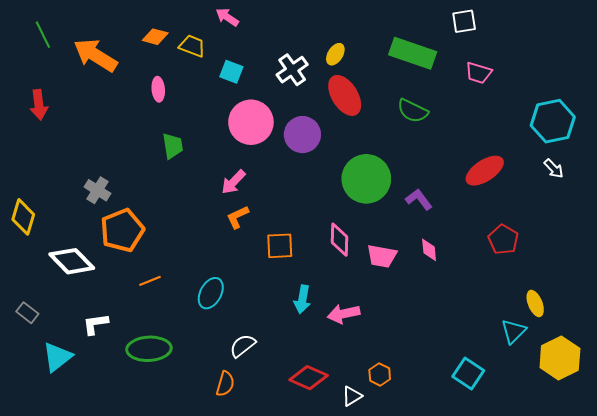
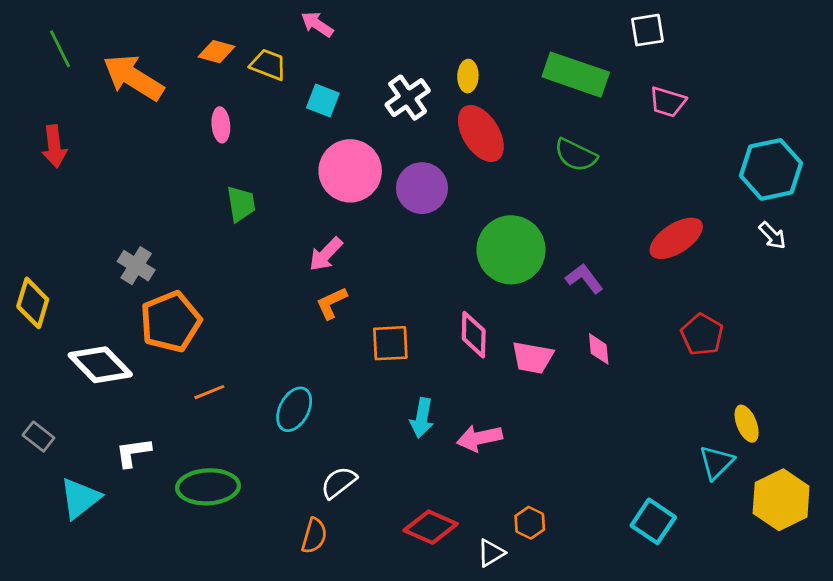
yellow ellipse: (335, 54) -> (468, 76), turned -30

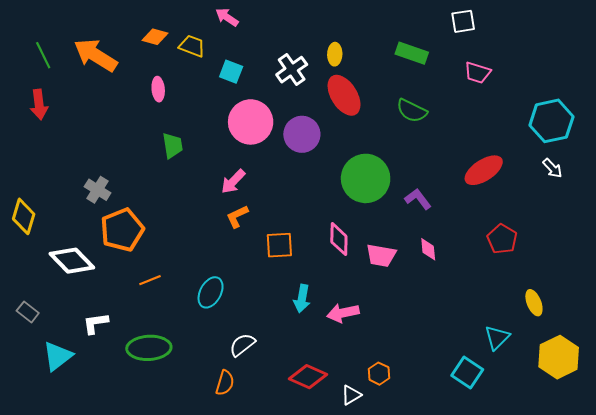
green line: (60, 49) -> (43, 55), moved
green rectangle: (576, 75) -> (412, 53), size x0.7
cyan triangle: (716, 462) -> (497, 338), moved

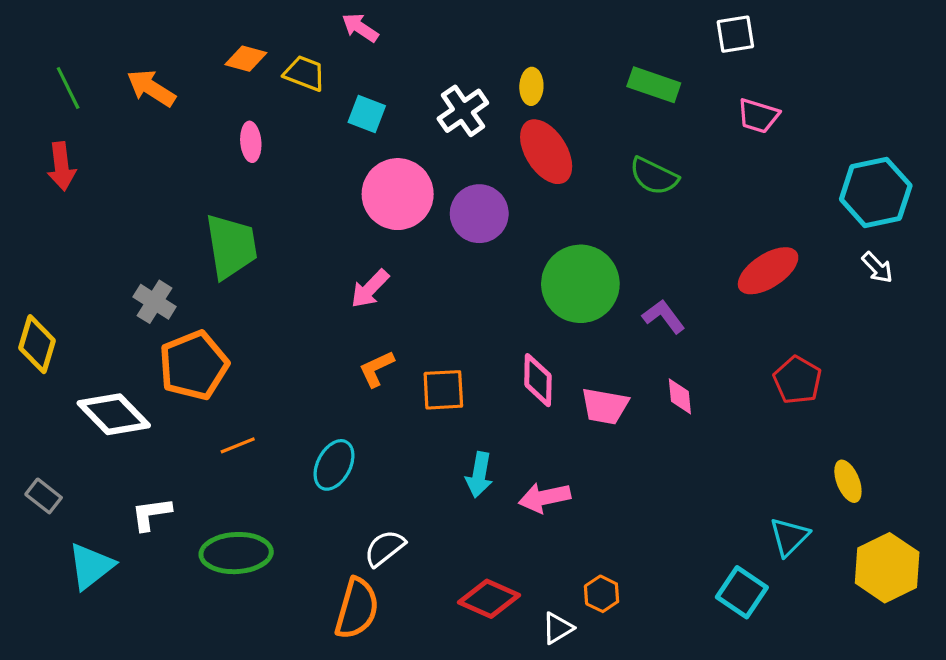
orange arrow: (96, 55) -> (151, 88), size x0.7
green trapezoid: (173, 146) -> (231, 246), moved, size x1.6
orange L-shape: (237, 216) -> (376, 369), moved
orange semicircle: (225, 383) -> (357, 609), size x1.5

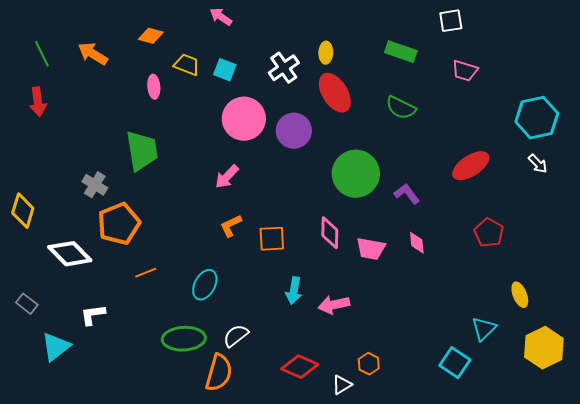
yellow trapezoid: (305, 73) -> (187, 65), moved
green ellipse: (236, 553) -> (184, 339), moved

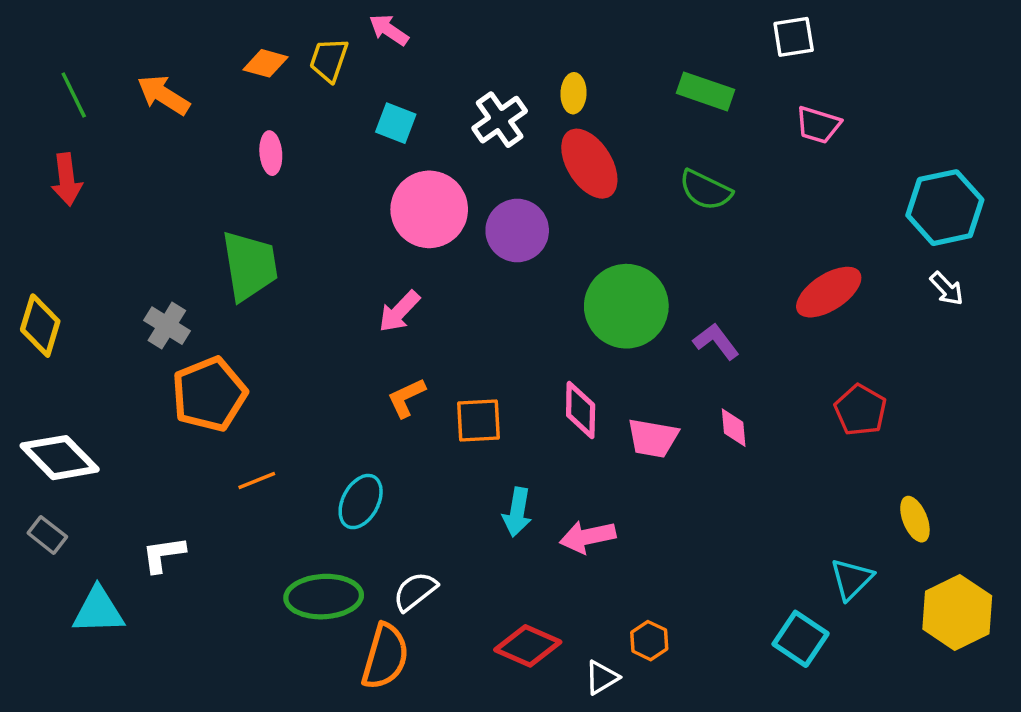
yellow trapezoid: (187, 65) -> (329, 60), moved, turned -92
yellow diamond: (23, 211) -> (40, 326), moved
white diamond: (70, 254) -> (60, 458), moved
cyan triangle: (56, 347) -> (98, 611), turned 36

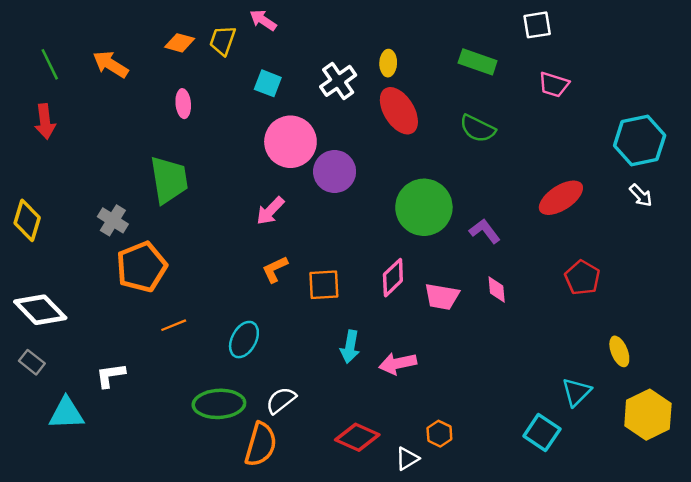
purple circle: (517, 230) -> (335, 172), moved
pink diamond: (581, 410) -> (393, 278), turned 45

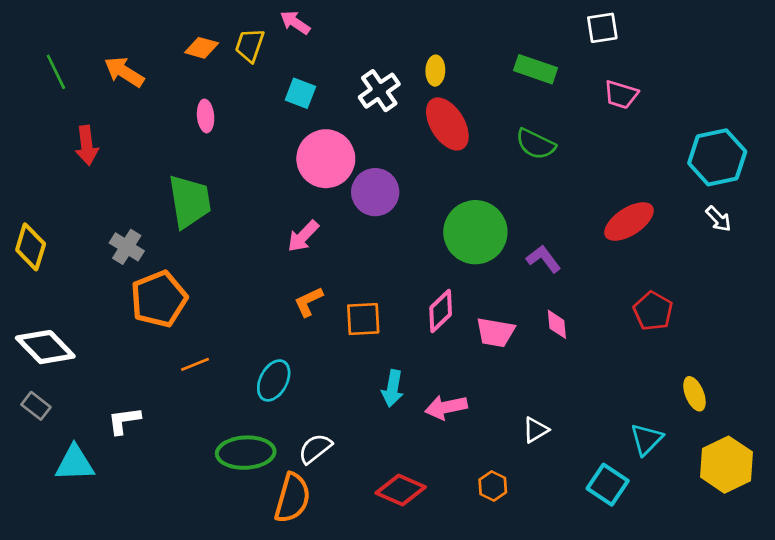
red arrow: (45, 121) -> (87, 145), moved
white triangle: (407, 459) -> (536, 430), moved

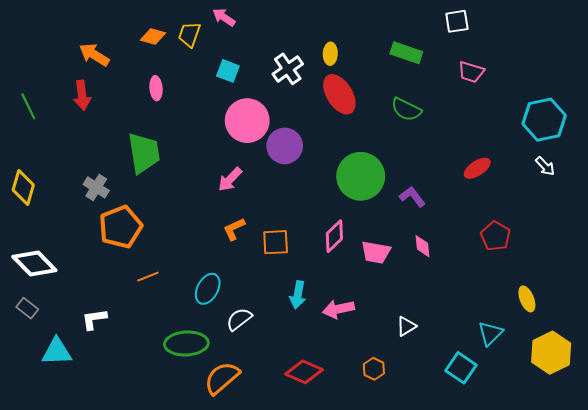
green line: (56, 72) -> (28, 106), moved
red arrow: (87, 145) -> (82, 95), moved
red ellipse: (629, 221) -> (477, 168), size x0.7
white semicircle: (315, 449) -> (239, 319), moved
orange semicircle: (292, 498) -> (222, 378), turned -147

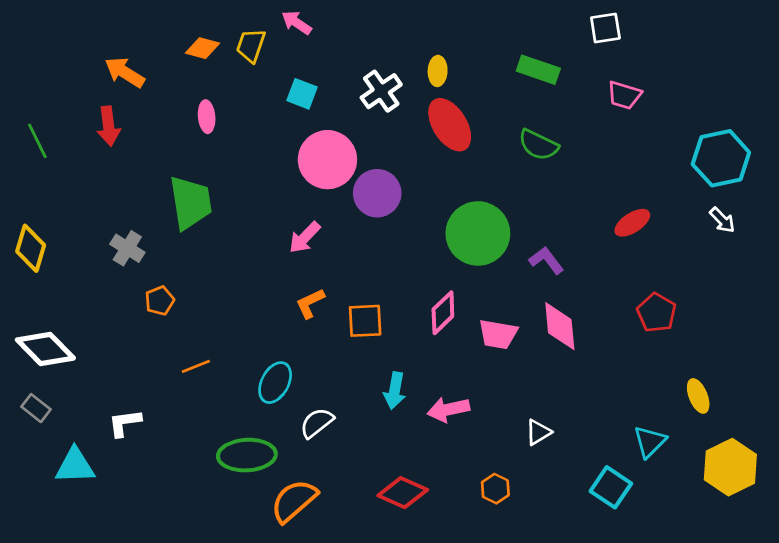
orange pentagon: (121, 227) -> (160, 301), size x0.5
pink diamond: (422, 246) -> (560, 326), size x1.6

